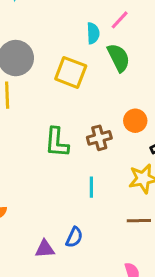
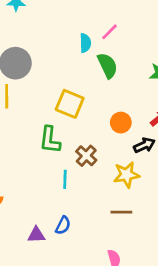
yellow square: (71, 72) -> (70, 104), moved
brown cross: (99, 138) -> (86, 156), moved, turned -35
cyan line: (91, 187) -> (65, 179), moved

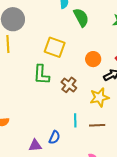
cyan line: (65, 179) -> (75, 120), moved

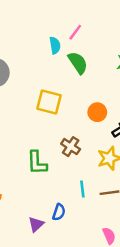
green L-shape: (41, 75) -> (37, 163), moved
purple triangle: (35, 145) -> (36, 224), turned -32

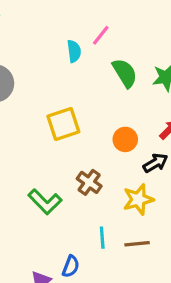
green semicircle: (78, 63) -> (125, 73), moved
yellow square: (49, 102) -> (63, 124), turned -35
green L-shape: (37, 163) -> (45, 202), turned -45

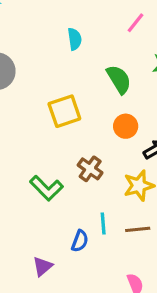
pink line: (101, 35) -> (136, 23), moved
green semicircle: (125, 73) -> (119, 79), moved
blue semicircle: (71, 266) -> (80, 241), moved

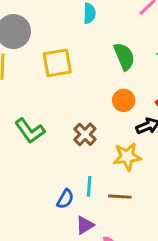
yellow square: (64, 111) -> (57, 63), moved
green L-shape: (46, 188) -> (30, 131), moved
purple triangle: (43, 266) -> (85, 225), moved

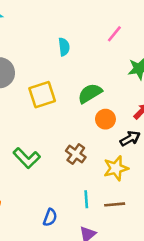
green semicircle: (124, 56) -> (90, 93), moved, turned -90
blue semicircle: (65, 199) -> (50, 217), moved

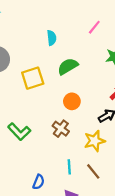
green semicircle: (90, 93) -> (68, 66), moved
orange circle: (105, 119) -> (72, 101), moved
brown line: (115, 204) -> (93, 171), turned 56

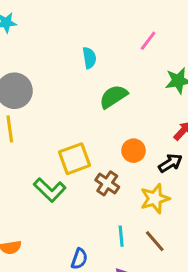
yellow square: (33, 78) -> (74, 159), moved
orange circle: (72, 101) -> (133, 151), moved

